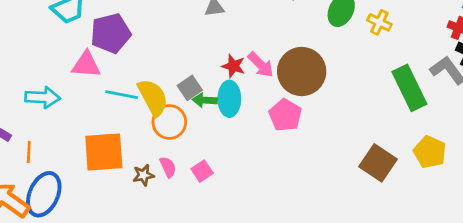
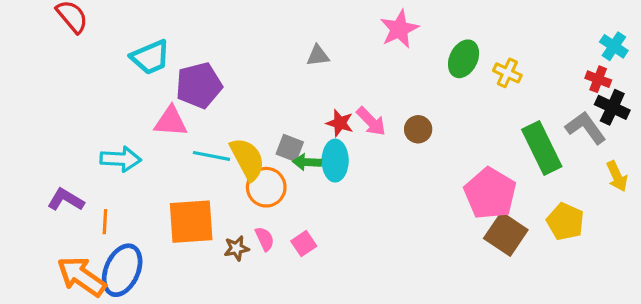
brown circle: (302, 72) -> (418, 129), size x0.5
gray square: (190, 88) -> (290, 148), turned -35
pink pentagon: (285, 115) -> (490, 193), moved, size x1.4

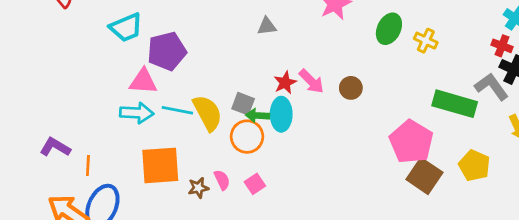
red star: (340, 123) -> (285, 83), turned 30
green rectangle: (542, 148) -> (455, 104), turned -48
cyan arrow: (121, 159) -> (137, 113), moved
orange circle: (266, 187) -> (247, 137), moved

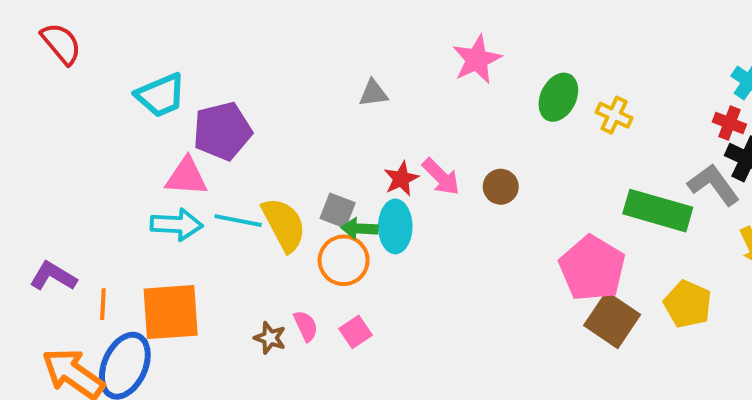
orange square: (160, 165) -> (171, 312), moved
brown star: (198, 188) -> (270, 338), turned 30

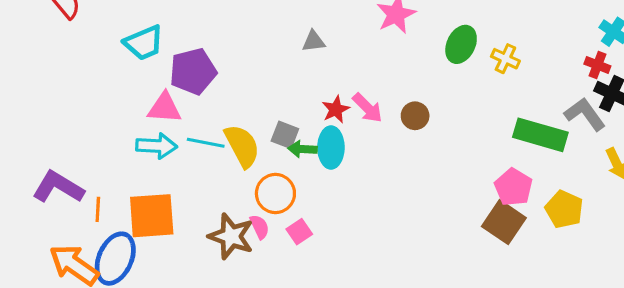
orange circle: (344, 260) -> (275, 193), moved
pink pentagon: (592, 268) -> (513, 187), moved, size x0.7
purple L-shape: (53, 276) -> (58, 187), size x1.4
brown star: (270, 338) -> (231, 236), size x1.8

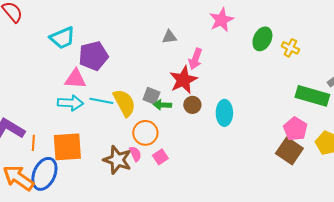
pink arrow: (367, 108) -> (195, 59), moved, turned 65
red star: (336, 109) -> (183, 80), size x1.6
brown circle: (415, 116) -> (192, 105), moved
cyan ellipse: (331, 147) -> (224, 113), moved

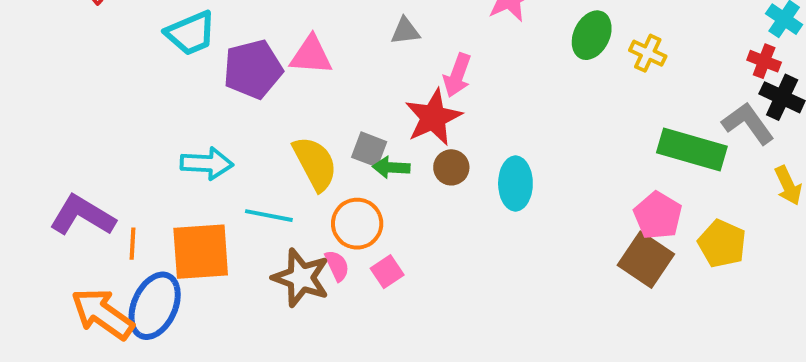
pink triangle: (75, 79) -> (311, 55), moved
cyan line: (101, 101) -> (269, 216), moved

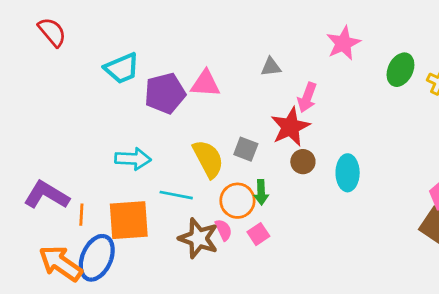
green arrow: (391, 167) -> (261, 192), moved, turned -95

